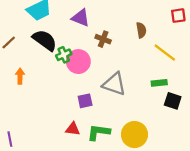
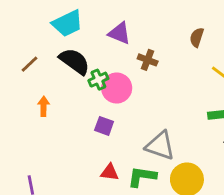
brown semicircle: (141, 30) -> (197, 37), moved, turned -152
gray triangle: (114, 84) -> (160, 146), moved
purple square: (85, 101) -> (104, 126), moved, turned 32

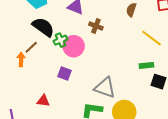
brown line: (30, 64) -> (31, 47), moved
red triangle: (110, 172) -> (43, 101), moved

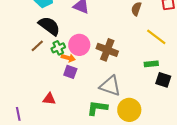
brown cross: (96, 26) -> (107, 50), moved, size x1.5
green cross: (60, 40) -> (58, 48), moved
orange arrow: (21, 59) -> (68, 58), moved, turned 104

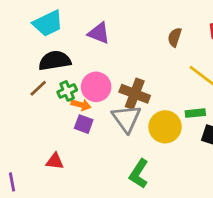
black semicircle: (49, 26) -> (55, 61), turned -45
gray triangle: (110, 86) -> (126, 119), moved, turned 35
green L-shape: (97, 108) -> (139, 174), moved, turned -65
yellow circle: (129, 110) -> (165, 127), moved

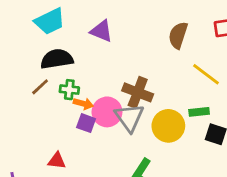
brown semicircle: (175, 37) -> (178, 35), size x1.4
pink circle: (96, 87) -> (107, 112), moved
green cross: (67, 91) -> (69, 90), turned 30

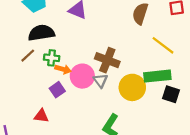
green rectangle: (199, 112) -> (157, 76), size x1.6
gray triangle: (129, 118) -> (100, 81), size x0.6
purple square: (86, 123) -> (57, 90), moved, turned 35

